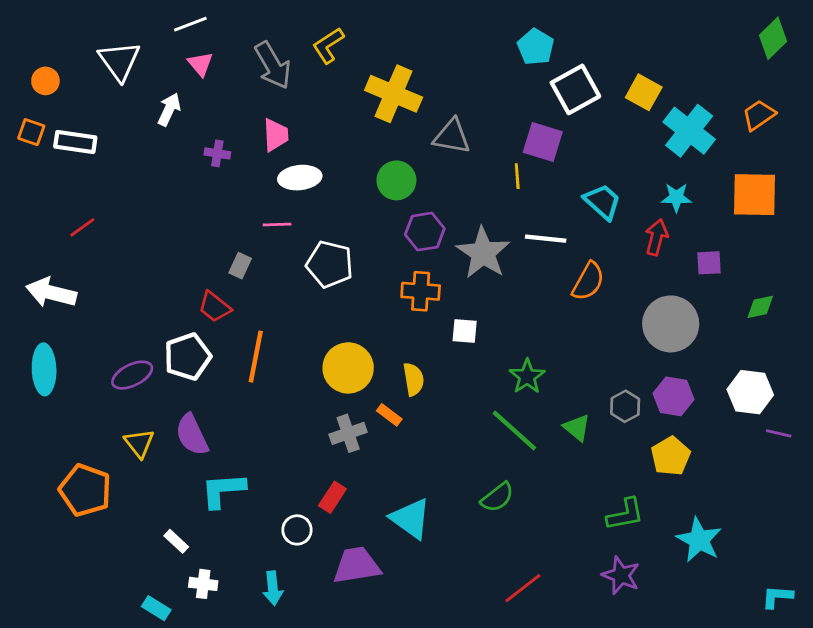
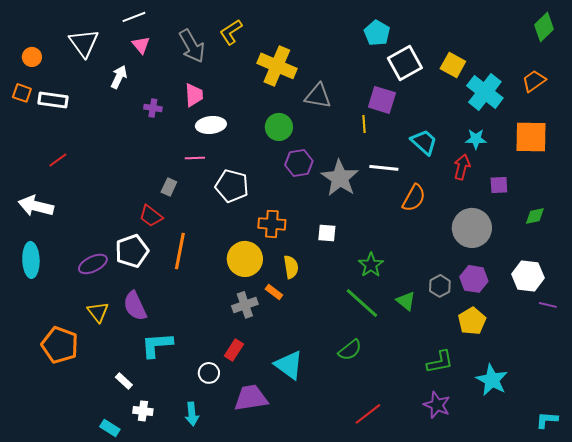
orange cross: (421, 291) -> (272, 224), moved

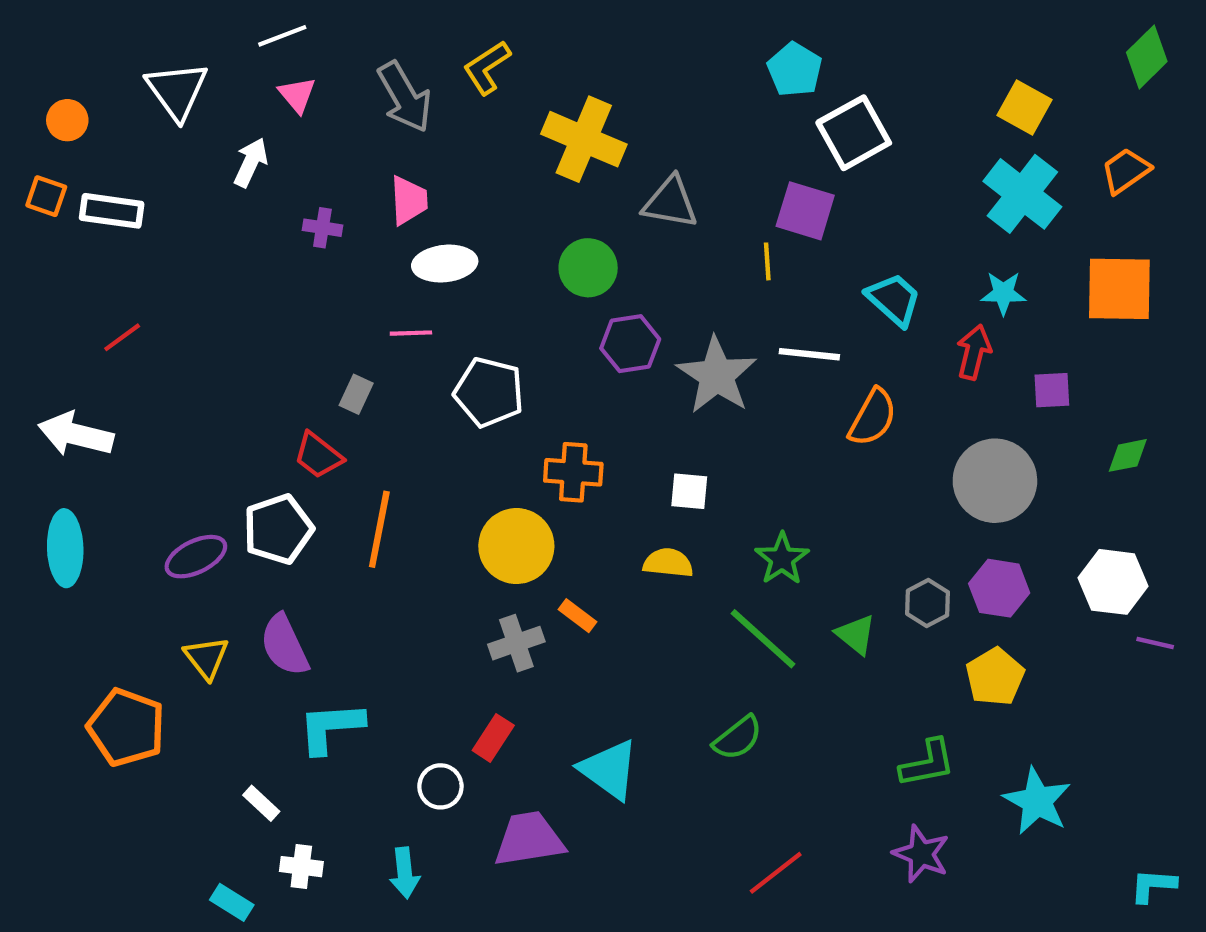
yellow square: (453, 65) -> (1024, 108), moved
yellow semicircle: (291, 267) -> (668, 563), moved, turned -75

